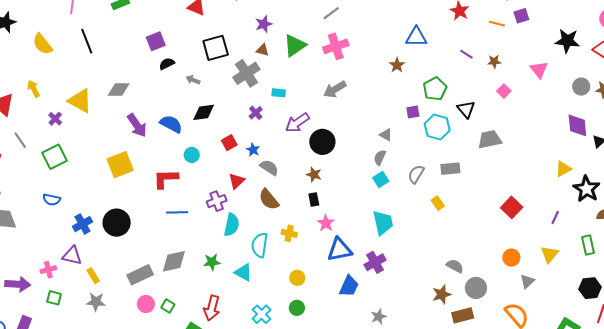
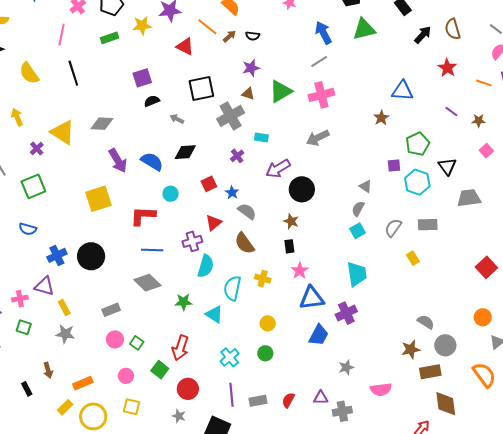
gray diamond: (174, 261) -> (147, 283), moved, turned 52
gray rectangle: (140, 275) -> (111, 310), size x0.7

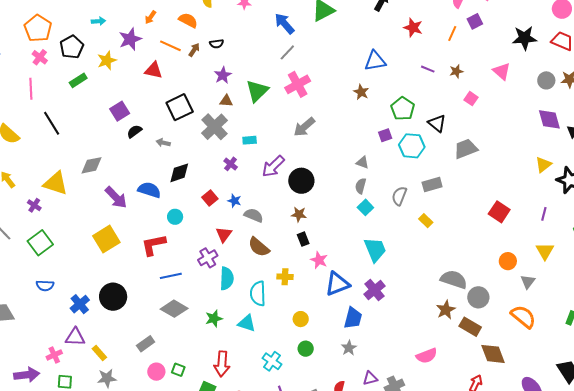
orange line: (484, 83) -> (452, 33), turned -70
gray semicircle: (426, 322) -> (454, 279), size x1.5
gray star: (346, 367) -> (349, 348), moved
brown rectangle: (430, 372) -> (470, 327), turned 55

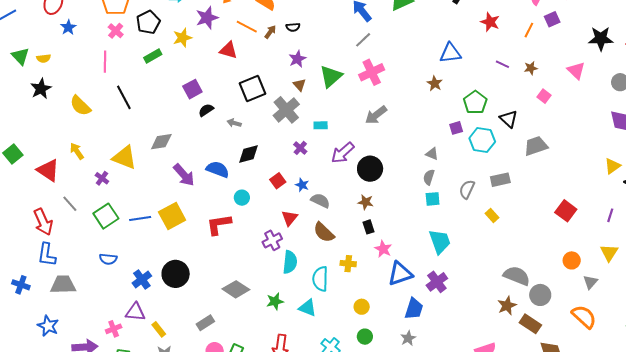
brown triangle: (226, 101) -> (299, 85), turned 40
cyan square: (365, 207) -> (433, 199), turned 35
blue line: (171, 276) -> (140, 218), moved

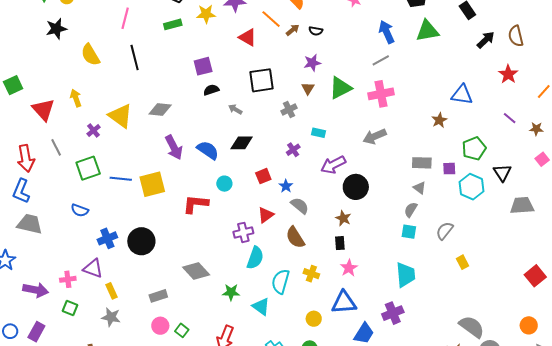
gray cross: (286, 110) -> (289, 109), size x0.6
gray rectangle: (500, 180) -> (422, 163), moved
blue triangle: (400, 274) -> (344, 303), moved

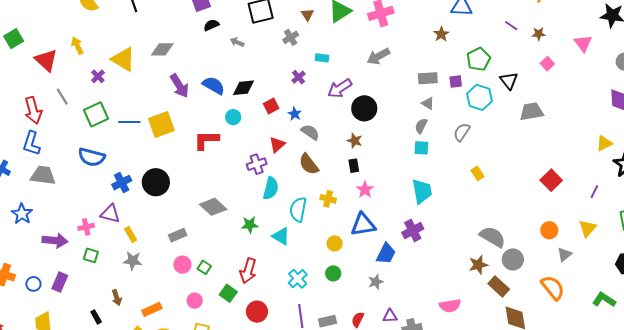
black diamond: (242, 143) -> (243, 88), moved
blue semicircle: (80, 210) -> (92, 157), size x1.5
gray semicircle: (445, 231) -> (462, 132), moved

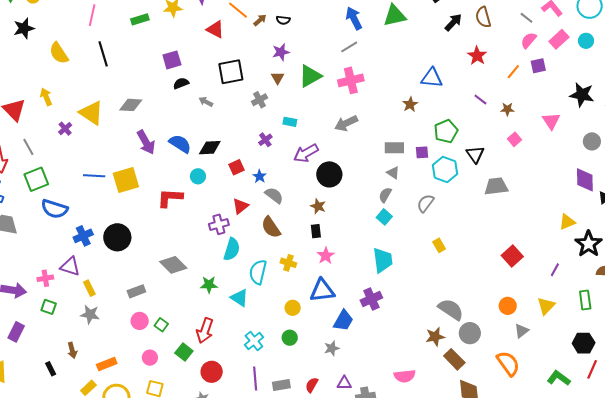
green square: (96, 114) -> (36, 179), moved
cyan square: (421, 148) -> (384, 217), turned 35

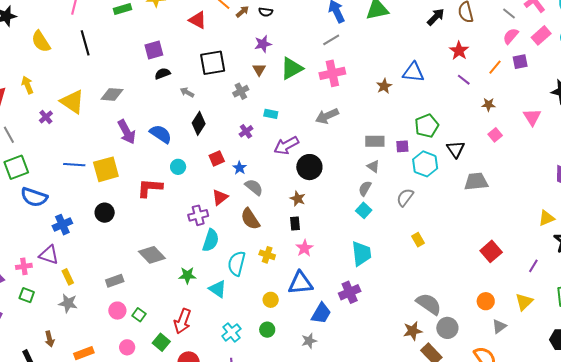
purple line: (480, 100) -> (464, 80), moved
brown star: (410, 104) -> (384, 86), moved
black diamond: (210, 148) -> (199, 123), moved, turned -55
black circle: (117, 237) -> (105, 213), moved, size x0.7

